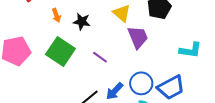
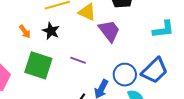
black star: (82, 22) -> (51, 31), turned 30

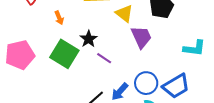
black star: (51, 31) -> (89, 39), moved

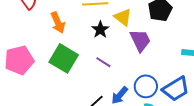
orange arrow: (59, 18) -> (58, 23), size x1.5
black star: (89, 39) -> (100, 30), moved

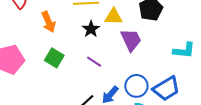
yellow triangle: (123, 17) -> (114, 17), turned -36
green square: (64, 58) -> (54, 58), size x0.7

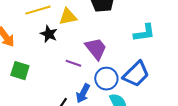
purple trapezoid: (131, 40) -> (96, 49), moved
purple line: (94, 62) -> (73, 63), moved

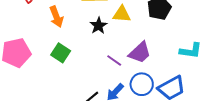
purple trapezoid: (96, 49) -> (140, 53), turned 70

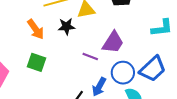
orange arrow: (56, 17) -> (36, 29), moved
black star: (99, 26) -> (66, 27), turned -30

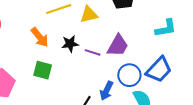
black star: (66, 27) -> (70, 44), moved
purple line: (90, 56) -> (93, 52), moved

